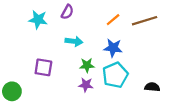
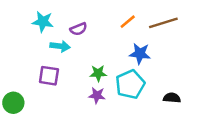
purple semicircle: (67, 12) -> (78, 29), moved, turned 40
cyan arrow: (74, 41) -> (60, 46), moved
blue star: (113, 48) -> (140, 54), moved

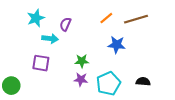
cyan star: (43, 22) -> (36, 18), turned -30
purple semicircle: (78, 29) -> (65, 24), turned 136
cyan pentagon: (130, 84) -> (108, 84), moved

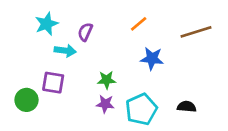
brown line: (136, 19) -> (196, 32), moved
green circle: (11, 86) -> (26, 100), moved

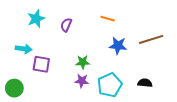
orange line: (139, 24) -> (108, 19), turned 56
brown line: (196, 32) -> (151, 39), moved
cyan arrow: (65, 51) -> (24, 49), moved
green circle: (26, 100) -> (14, 88), moved

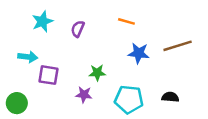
purple star: (82, 81) -> (84, 95), moved
cyan pentagon: (110, 85) -> (129, 99), turned 30

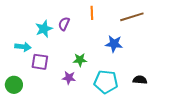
cyan star: (42, 21) -> (44, 29), moved
orange line: (126, 21) -> (92, 13), moved, turned 72
brown line: (178, 46) -> (132, 17), moved

